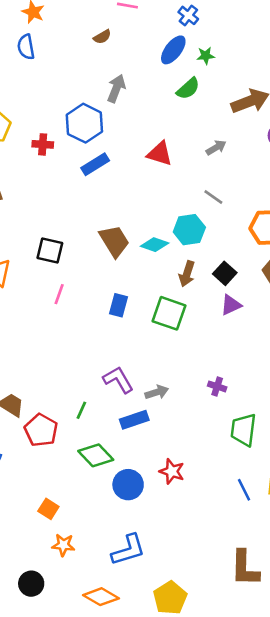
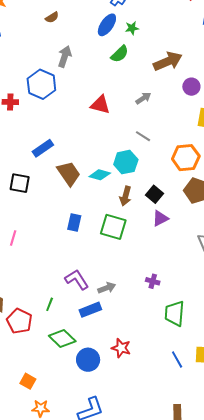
blue rectangle: (95, 164) -> (43, 148), moved
pink line: (59, 294) -> (13, 238), moved

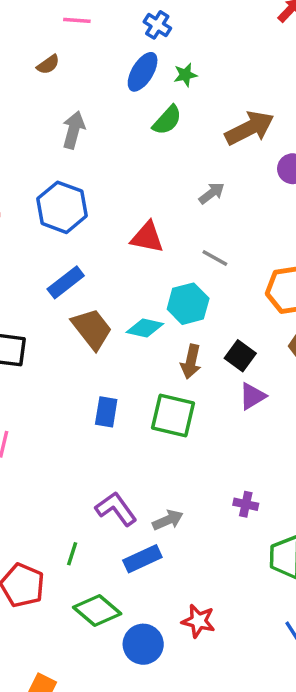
blue hexagon: (41, 84) -> (62, 207), moved
red triangle: (100, 105) -> (147, 237), moved
blue rectangle: (43, 148) -> (66, 282), moved

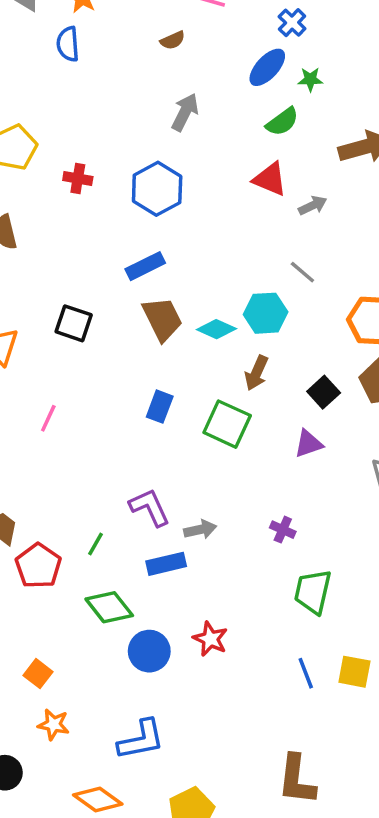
red triangle: (147, 237) -> (270, 179), moved
black square: (240, 356) -> (324, 392), moved
purple triangle: (252, 396) -> (309, 444), moved

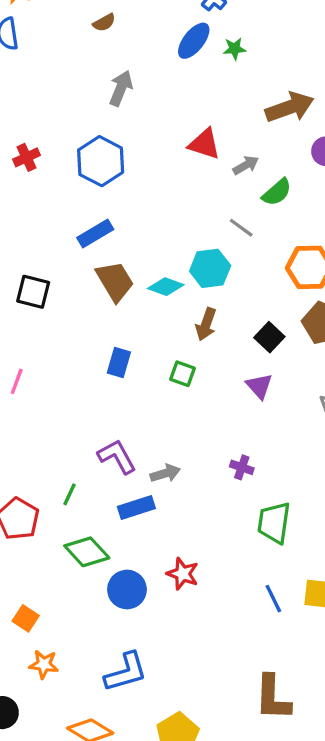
green semicircle: (282, 122) -> (277, 192), moved
red cross: (78, 178) -> (26, 157), turned -30
green square: (227, 424) -> (182, 374), size x0.6
purple triangle: (309, 444) -> (259, 386), turned -48

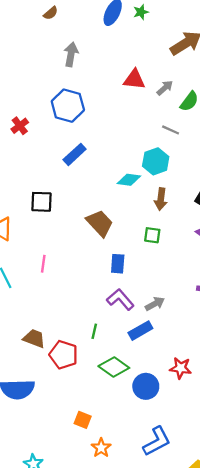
red cross: (26, 157) -> (20, 126), moved
brown trapezoid: (115, 281) -> (100, 223), moved
blue rectangle: (119, 362) -> (118, 264), moved
orange star: (44, 664) -> (101, 448), turned -30

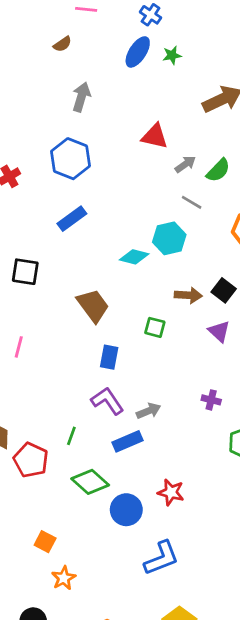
gray arrow: (165, 88) -> (185, 164), moved
brown arrow: (161, 199) -> (188, 295), moved, turned -100
blue L-shape: (157, 441) -> (161, 558), moved

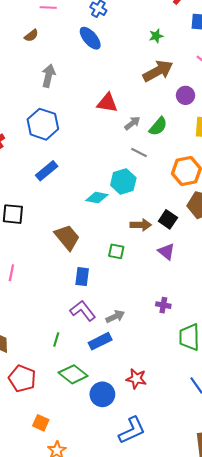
blue ellipse: (138, 52) -> (90, 38), turned -70
green star: (172, 55) -> (156, 36), moved
red pentagon: (31, 460) -> (22, 379), moved

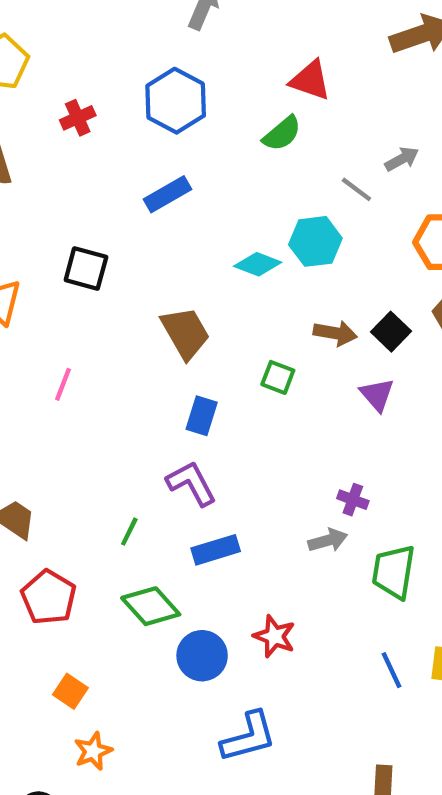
gray arrow: (132, 123) -> (402, 159), moved
green semicircle: (158, 126) -> (282, 134), moved
gray arrow: (115, 316) -> (328, 540), moved

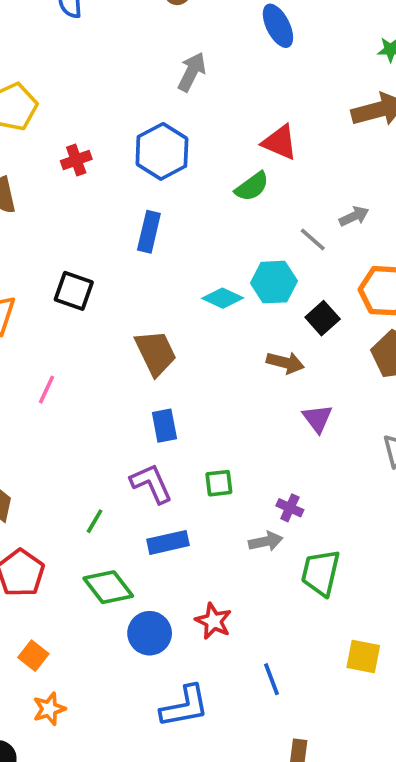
blue rectangle: (167, 194) -> (149, 232), turned -51
black square: (391, 332) -> (323, 318), moved
green square: (278, 377) -> (219, 483), moved, turned -32
blue rectangle: (202, 416) -> (164, 426), turned -32
blue line: (391, 670) -> (272, 679), moved

